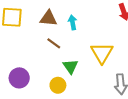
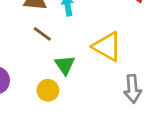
yellow triangle: (102, 53) -> (107, 47), turned -30

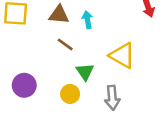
gray arrow: (133, 89) -> (112, 98), moved

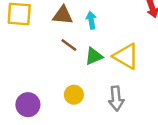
green triangle: (85, 72) -> (94, 56), moved, turned 42
purple circle: (24, 85) -> (28, 105), moved

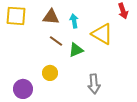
yellow triangle: (126, 56) -> (102, 34), moved
yellow circle: (74, 95) -> (50, 73), moved

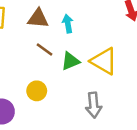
yellow triangle: (102, 34) -> (104, 61), moved

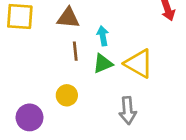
cyan arrow: (68, 24) -> (103, 36), moved
brown line: (44, 49) -> (75, 51), turned 48

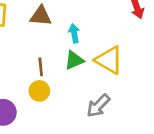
brown line: (75, 51) -> (41, 67), moved
gray arrow: (128, 111) -> (98, 106), turned 50

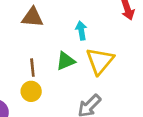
cyan arrow: (74, 33) -> (81, 31), moved
yellow triangle: (109, 60) -> (100, 61), turned 40

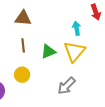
cyan arrow: (81, 31) -> (77, 28), moved
brown line: (32, 68) -> (23, 45), moved

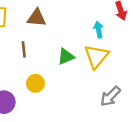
brown line: (23, 45) -> (24, 49), moved
gray arrow: (66, 86) -> (110, 96), moved

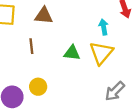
green triangle: (66, 56) -> (72, 53), turned 30
yellow circle: (35, 83) -> (38, 87), moved

